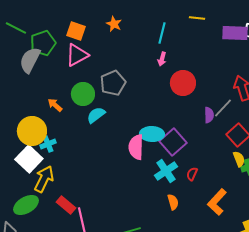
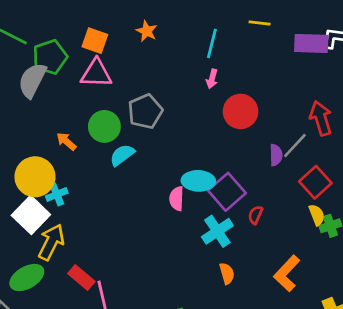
pink triangle: (77, 55) -> (96, 73), turned 30
pink semicircle: (136, 147) -> (177, 199), size x0.7
red semicircle: (192, 174) -> (255, 215), moved

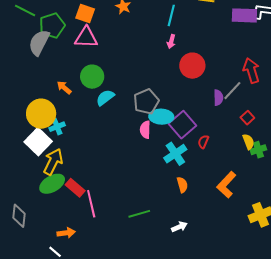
gray pentagon: (145, 111) -> (146, 102), moved
red square: (315, 182) -> (247, 118), size x0.6
green ellipse: (27, 278) -> (52, 184), moved

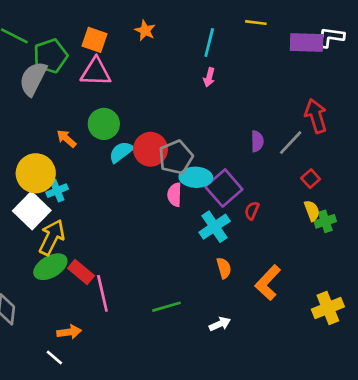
red circle: (192, 66) -> (150, 149), moved
purple semicircle: (218, 98) -> (257, 141), moved
orange L-shape: (226, 185) -> (268, 283), moved

